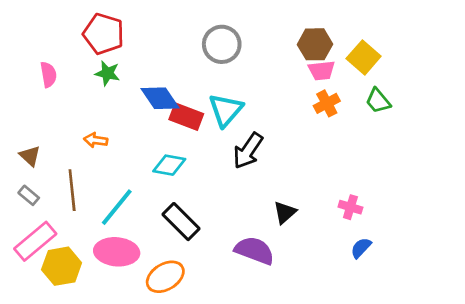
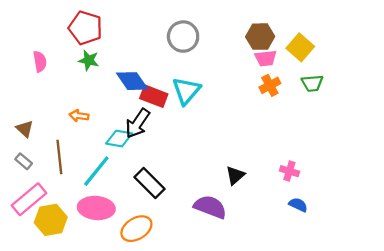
green trapezoid: (378, 101) -> (312, 83), turned -55
black arrow: (248, 151) -> (138, 123), moved
cyan diamond: (169, 165) -> (119, 139), moved
blue semicircle: (361, 248) -> (298, 205), turned 72

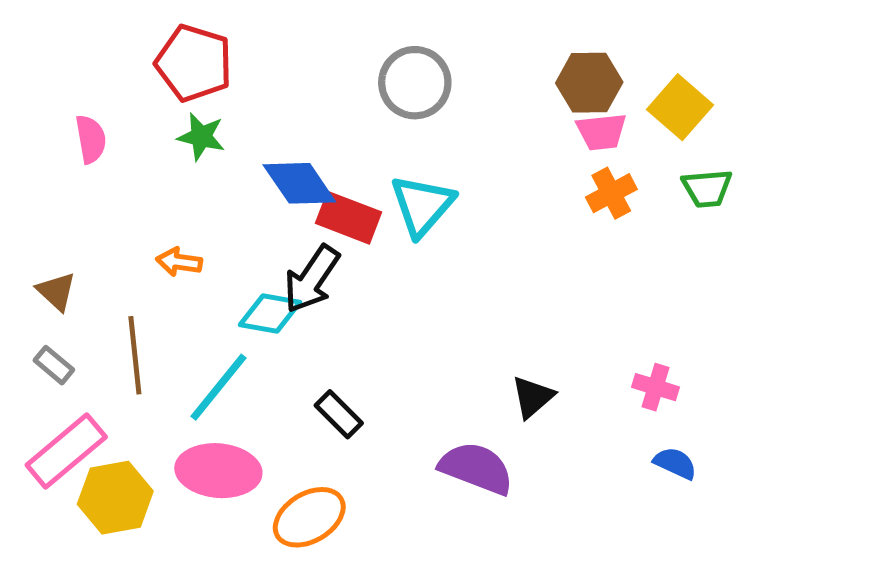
black rectangle: (149, 183) -> (339, 414), size x0.7

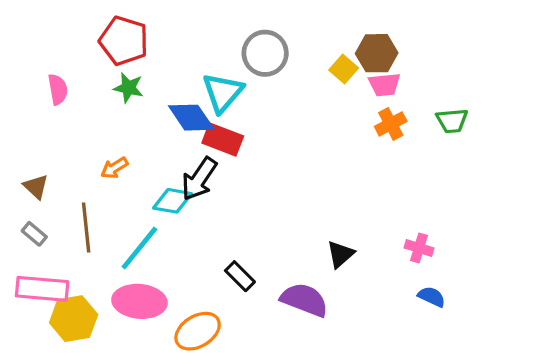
yellow square: (680, 107) -> (344, 69), moved, size x0.7
cyan triangle: (422, 205) -> (223, 92), moved
orange arrow: (179, 262) -> (114, 168), turned -40
black rectangle: (339, 414) -> (240, 276), moved
pink rectangle: (66, 451) -> (42, 289), turned 45

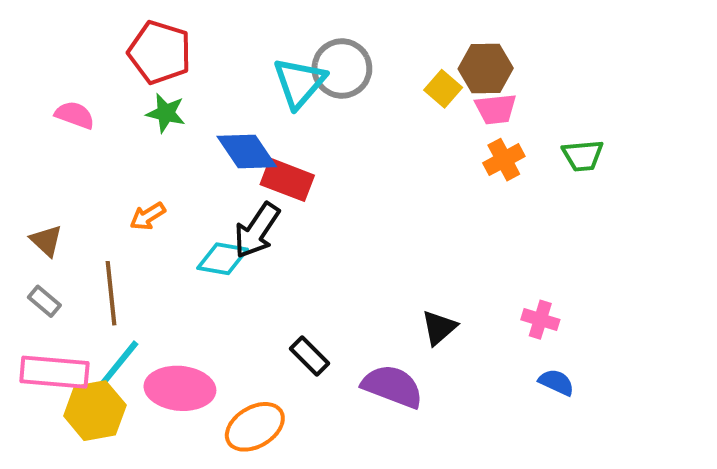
pink semicircle: (58, 89) -> (75, 115), turned -60
cyan triangle: (223, 92) -> (299, 83), moved
cyan line: (139, 248) -> (115, 368), moved

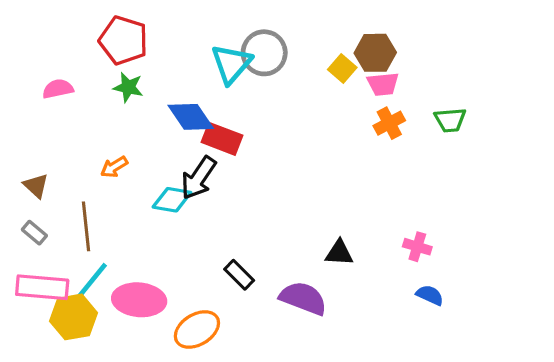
pink semicircle: (75, 115) -> (58, 89), turned -32
black triangle: (439, 328) -> (339, 253), turned 44

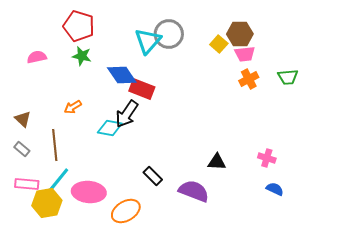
pink rectangle: (42, 287) -> (27, 184), size x0.7

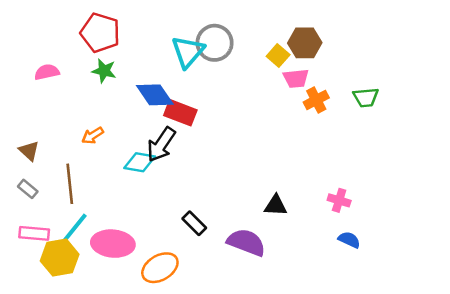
pink trapezoid: (245, 54) -> (296, 78), moved

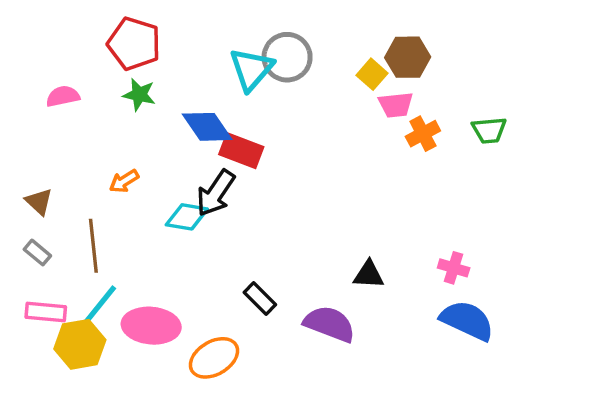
blue semicircle: (349, 240) -> (467, 321), size x1.8

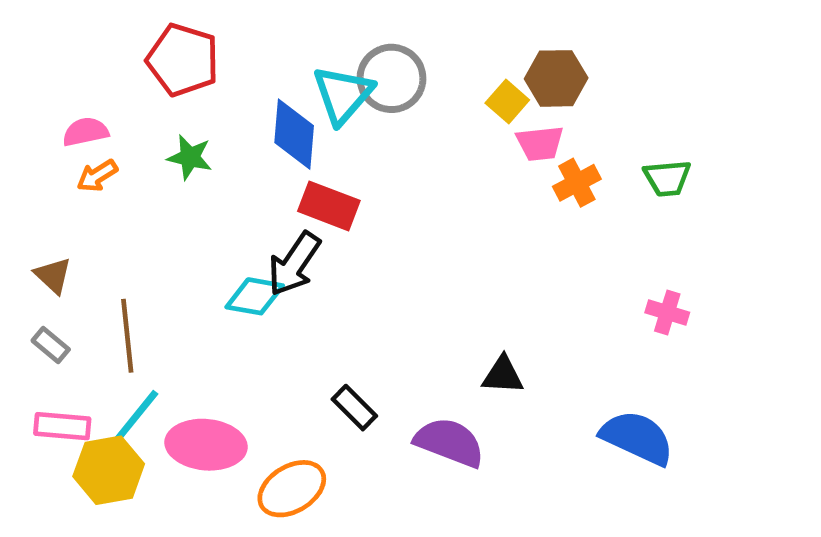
green star: (139, 95) -> (190, 157), moved
blue diamond: (207, 127) -> (294, 134), moved, turned 39
orange arrow: (124, 181) -> (97, 176), moved
pink cross: (454, 268) -> (667, 313), moved

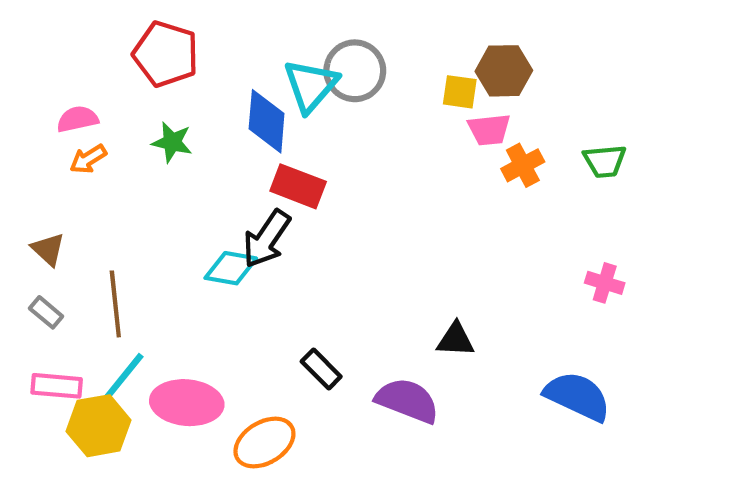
yellow square: (507, 102) -> (460, 92), turned -33

